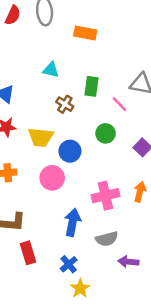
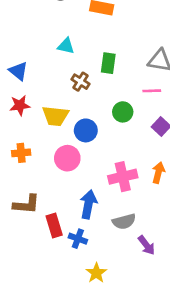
pink line: (119, 104) -> (152, 91), moved, turned -48
red rectangle: (28, 253) -> (54, 225), moved
purple arrow: (128, 262) -> (146, 245), turned -132
blue cross: (69, 264) -> (78, 239), moved, turned -30

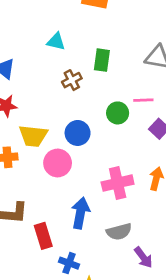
brown cross: (80, 82) -> (72, 80), turned 30
pink line: (152, 91) -> (143, 100), moved
yellow trapezoid: (55, 116) -> (33, 136), moved
blue cross: (78, 239) -> (69, 263), moved

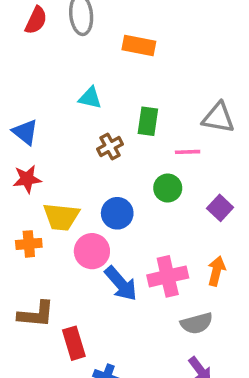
pink line: (143, 100) -> (188, 152), moved
blue arrow: (80, 213) -> (121, 284), moved, turned 128
gray semicircle: (119, 232) -> (197, 323), moved

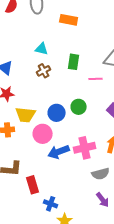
brown cross: (110, 147) -> (44, 71), moved
green circle: (168, 188) -> (79, 107), moved
blue arrow: (121, 284) -> (59, 152), turned 110

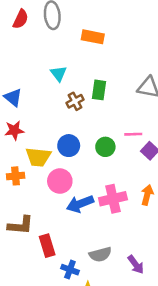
cyan triangle: (42, 49) -> (59, 73), turned 40
brown cross: (44, 71) -> (75, 101), moved
pink line: (96, 79) -> (133, 134), moved
blue circle: (57, 113) -> (69, 146), moved
gray semicircle: (101, 174) -> (100, 254), moved

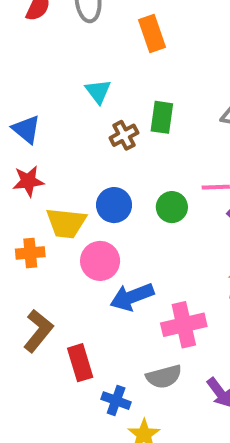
orange rectangle: (93, 37) -> (152, 34), turned 60
pink cross: (113, 199) -> (184, 325), moved
brown L-shape: (21, 225) -> (38, 331), turned -56

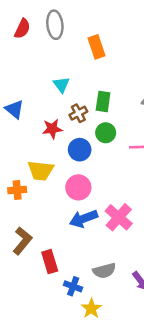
red star: (28, 181) -> (52, 129), moved
blue circle: (114, 205) -> (80, 150), moved
green circle: (172, 207) -> (106, 133), moved
pink circle: (100, 261) -> (78, 187), moved
pink cross: (184, 325) -> (119, 217), moved, turned -36

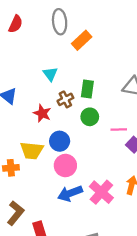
gray ellipse: (55, 25) -> (60, 22), moved
orange rectangle: (97, 47) -> (82, 40), turned 66
red star: (52, 129) -> (42, 113), turned 30
blue circle: (80, 150) -> (60, 141), moved

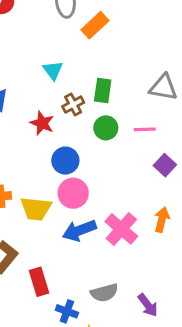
pink line: (119, 130) -> (145, 129), moved
yellow trapezoid: (32, 150) -> (36, 209), moved

